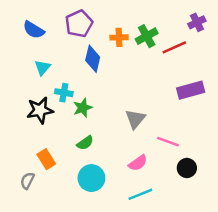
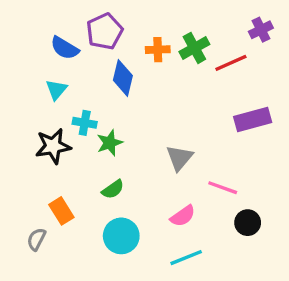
blue semicircle: (34, 30) -> (65, 48), moved

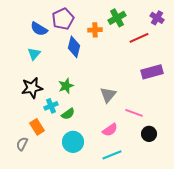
purple cross: (261, 30) -> (157, 18), turned -32
green cross: (194, 48) -> (117, 18), moved
cyan cross: (85, 123) -> (51, 106), moved, turned -32

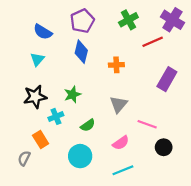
purple cross: (157, 18) -> (172, 20), size x1.5
purple pentagon: (63, 19) -> (82, 21), moved
orange cross: (95, 30) -> (116, 65), moved
purple rectangle: (152, 72) -> (167, 79), turned -45
green semicircle: (68, 114) -> (88, 125), moved

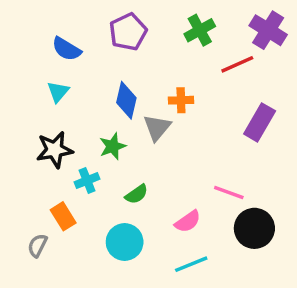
blue diamond: (81, 52) -> (126, 100), moved
gray triangle: (119, 104) -> (157, 128), moved
black circle: (164, 147) -> (254, 228), size x1.5

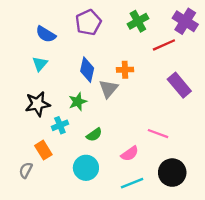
purple rectangle: (260, 122) -> (179, 85), turned -70
black circle: (254, 228) -> (172, 173), moved

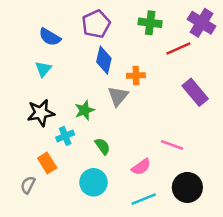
green cross: (138, 21) -> (150, 23), turned 36
blue diamond: (87, 70) -> (104, 60), moved
green semicircle: (94, 135) -> (102, 146), turned -91

